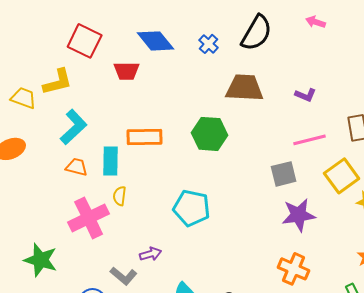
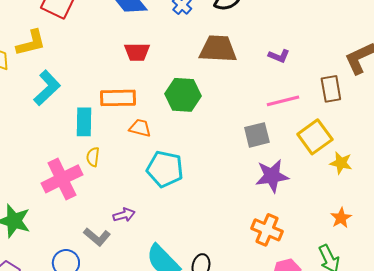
red trapezoid: (127, 71) -> (137, 52), moved
orange trapezoid: (77, 167) -> (140, 128), moved

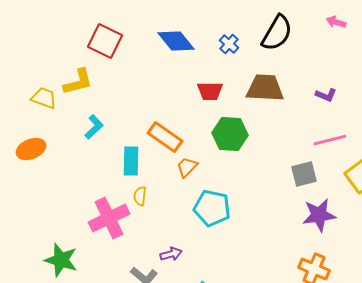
red trapezoid: (137, 52) -> (210, 91), moved
cyan L-shape: (47, 88) -> (94, 127), size x0.7
orange rectangle: (118, 98) -> (165, 137), turned 36
orange trapezoid: (140, 128) -> (187, 167), turned -60

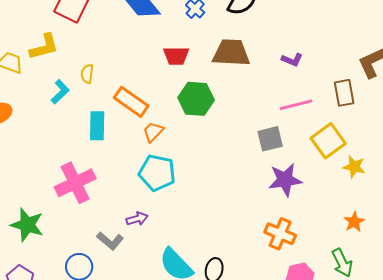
yellow semicircle: (140, 196) -> (87, 74), moved
cyan pentagon: (212, 208) -> (157, 173), moved

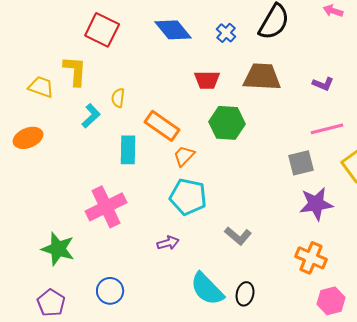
yellow L-shape: (44, 47) -> (75, 71), turned -72
gray L-shape: (110, 241) -> (238, 236), moved

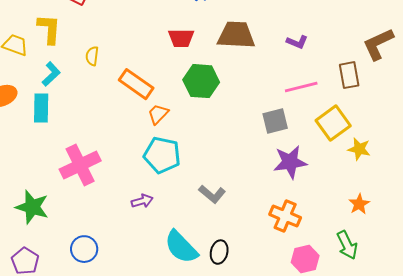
cyan L-shape: (91, 116) -> (51, 74), moved
cyan rectangle: (128, 150) -> (41, 108), moved

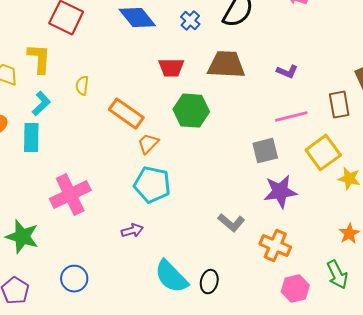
gray L-shape: (212, 194) -> (231, 223), moved

